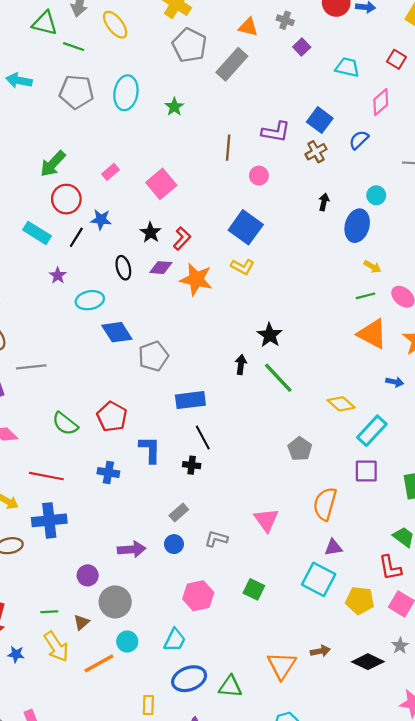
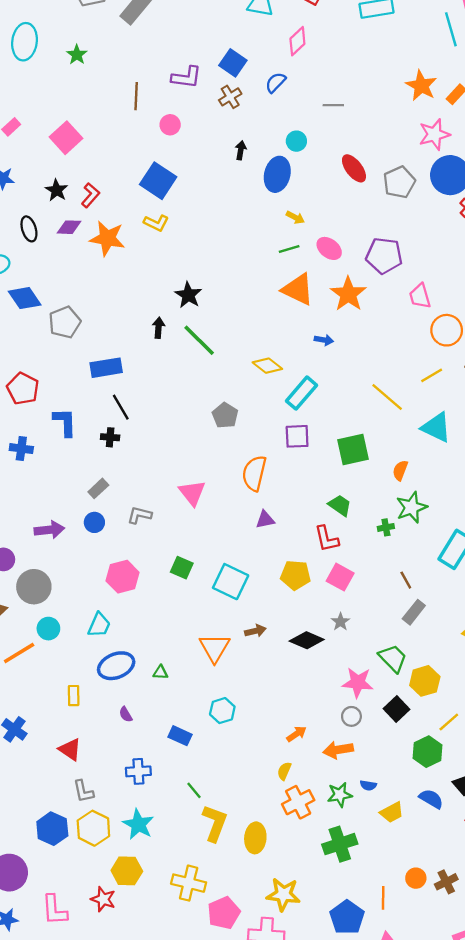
cyan square: (319, 579) -> (231, 582), moved
green triangle: (230, 687) -> (161, 672), size x0.6

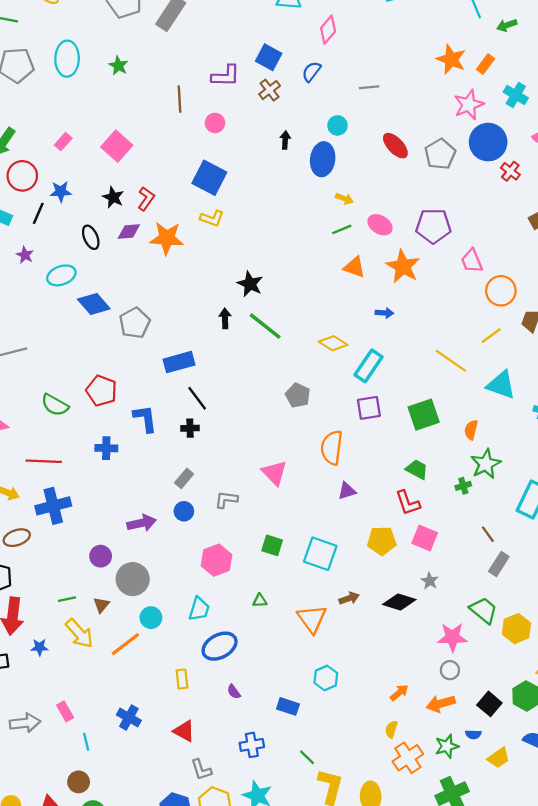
orange triangle: (298, 289) -> (354, 267), size x0.7
green triangle: (161, 672) -> (260, 601), moved
black square: (396, 709) -> (489, 704), moved

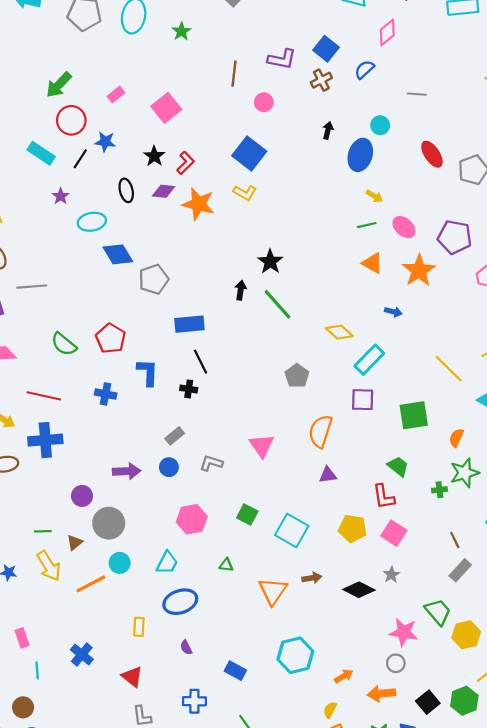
cyan hexagon: (326, 678) -> (295, 655), moved, size x1.5

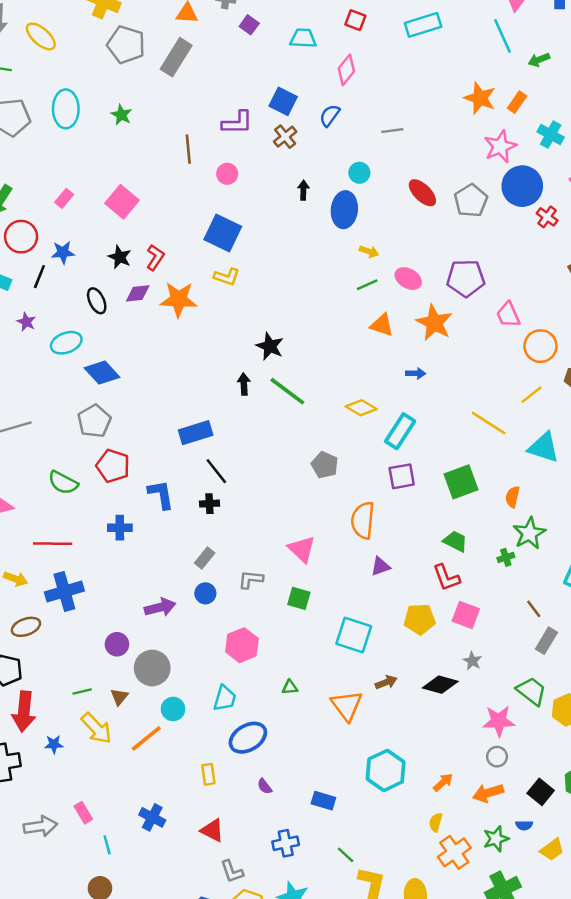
gray pentagon: (154, 279) -> (94, 421), moved
green square: (247, 514) -> (299, 598), moved

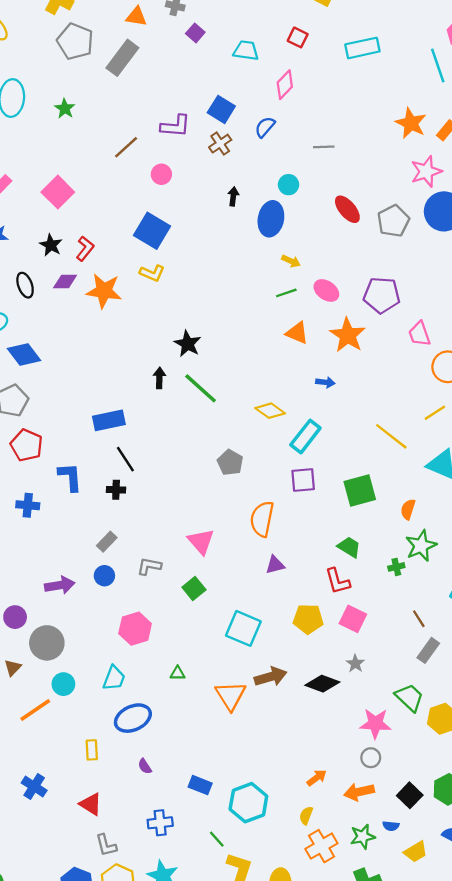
brown line: (188, 149) -> (126, 147), turned 48
green square: (299, 598) -> (194, 589), turned 30
brown arrow: (386, 682) -> (271, 677), size x1.5
cyan hexagon: (386, 770) -> (248, 803), moved

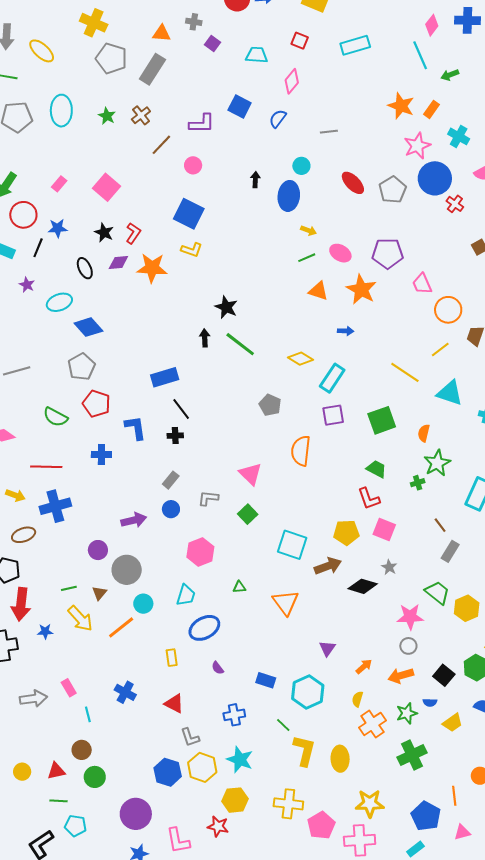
brown cross: (220, 144) -> (141, 115), moved
purple triangle: (275, 565) -> (327, 648), moved, turned -36
brown arrow: (271, 677) -> (328, 566), moved

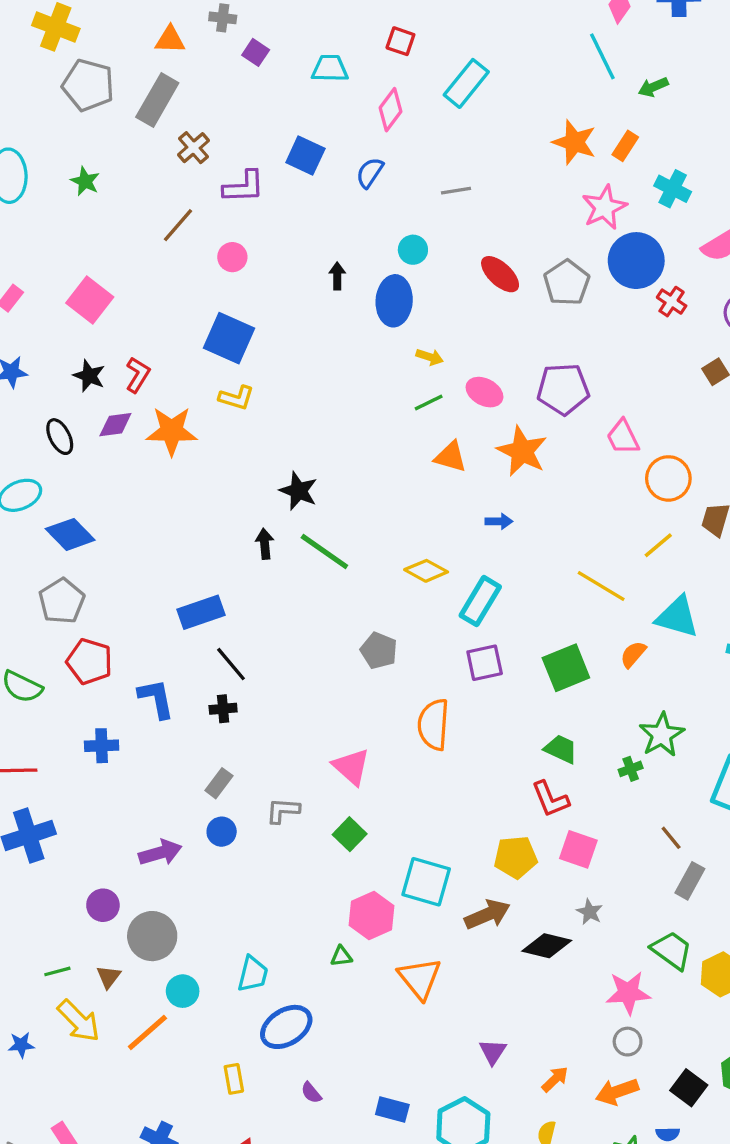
cyan rectangle: (355, 45) -> (466, 83), moved, turned -32
brown cross: (141, 115) -> (194, 148), moved
orange semicircle: (424, 433) -> (633, 654), moved, turned 30
pink hexagon: (200, 552) -> (372, 915), moved

